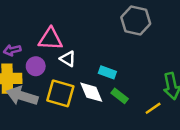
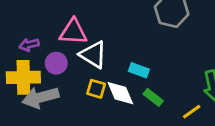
white triangle: (68, 59) -> (93, 55), size x1.5
yellow square: (60, 93) -> (96, 89), moved, size x0.6
gray arrow: (22, 96) -> (41, 97), turned -32

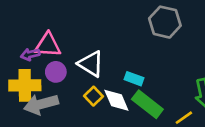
pink triangle: (73, 32) -> (48, 45), moved
yellow square: (96, 89) -> (94, 96), turned 30
green rectangle: (153, 97) -> (147, 104), size x1.6

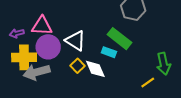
purple arrow: (30, 54) -> (17, 33), moved
purple circle: (56, 72) -> (48, 47), size x1.5
green rectangle: (147, 104) -> (119, 39), moved

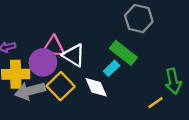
pink triangle: (42, 26) -> (54, 47), moved
cyan rectangle: (109, 52) -> (112, 68), turned -64
yellow square: (78, 66) -> (61, 86), moved, size x1.6

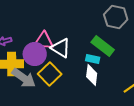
cyan rectangle: (112, 68) -> (93, 59), turned 56
white diamond: (96, 87) -> (92, 75), moved, turned 30
gray arrow: (30, 91) -> (24, 78), turned -130

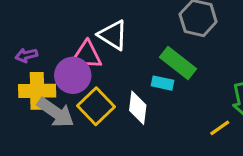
white triangle: (61, 48) -> (113, 35), moved
white diamond: (92, 75) -> (138, 108), moved

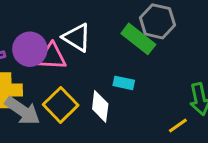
green rectangle: (178, 63) -> (138, 39), moved
purple circle: (73, 75) -> (30, 49), moved

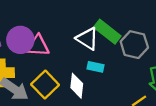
gray hexagon: (157, 21) -> (134, 45), moved
white triangle: (77, 37) -> (87, 39), moved

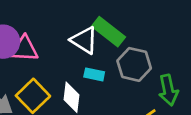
gray hexagon: (134, 45) -> (134, 64), moved

